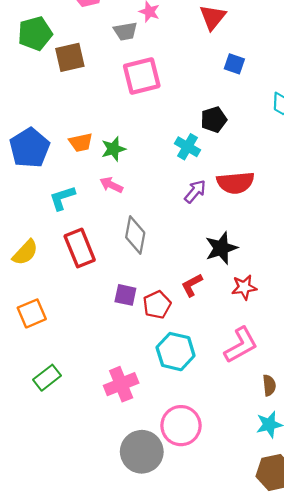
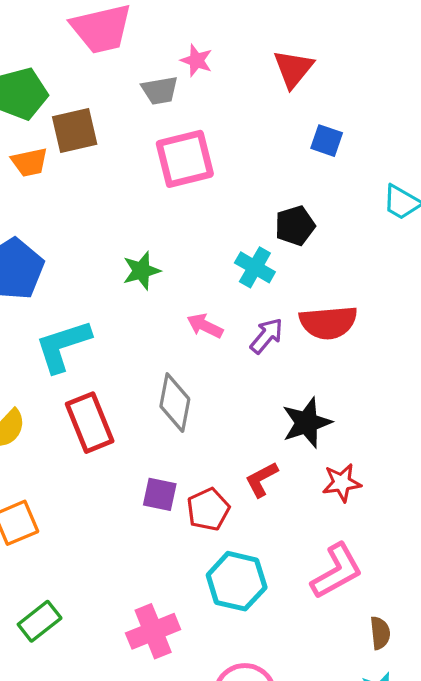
orange trapezoid: (81, 142) -> (30, 162), moved
pink arrow: (111, 185) -> (205, 326), moved
cyan L-shape: (62, 198) -> (63, 346), size x1.4

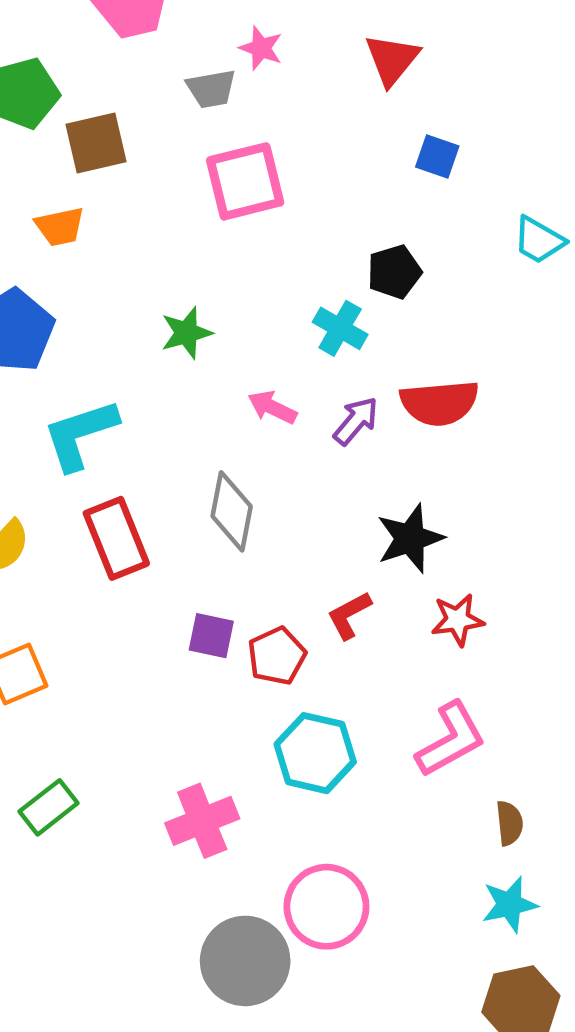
orange trapezoid: (30, 162) -> (60, 227), moved

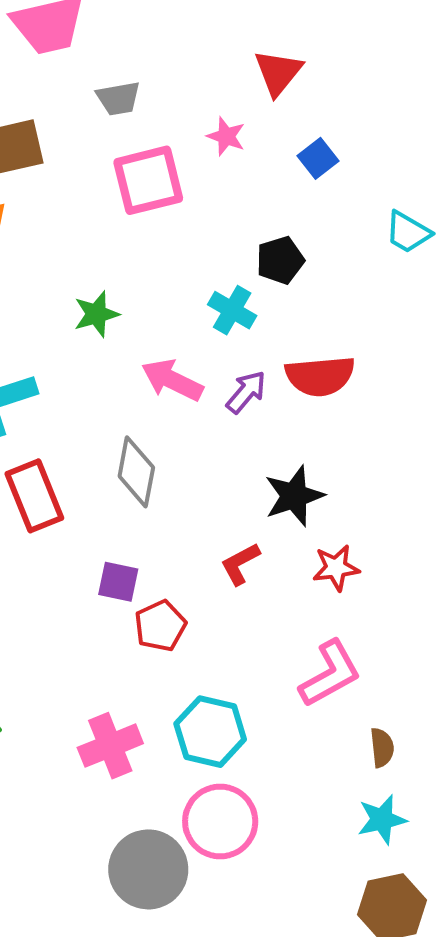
pink star: (261, 48) -> (226, 136), moved
blue square: (437, 157) -> (318, 158), turned 33
pink arrow: (272, 407) -> (172, 380), size x1.4
red pentagon: (277, 656) -> (160, 626), moved
cyan hexagon: (315, 753) -> (210, 732), moved

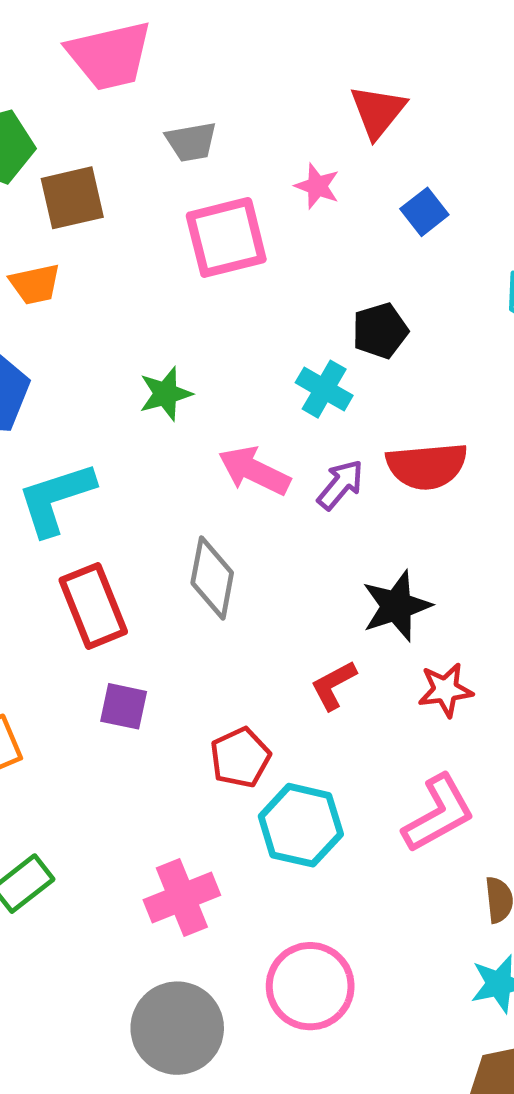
purple square: (118, 582) -> (124, 706), moved
cyan hexagon: (210, 732) -> (301, 825), moved
gray circle: (148, 869) -> (177, 1028), moved

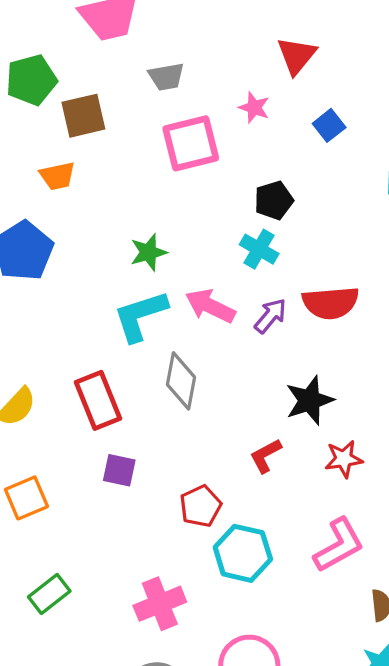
black pentagon: (380, 331) -> (274, 200), moved
cyan L-shape: (56, 499) -> (140, 316), moved

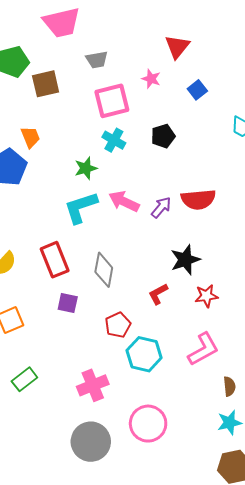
orange trapezoid: (57, 176) -> (30, 137), moved, turned -100
cyan cross: (259, 249) -> (114, 140), moved
gray diamond: (181, 381) -> (104, 270), moved

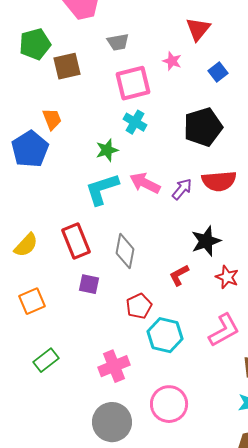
black pentagon: (163, 136) -> (203, 127), moved, size x1.6
red star: (206, 296) -> (227, 277), turned 30

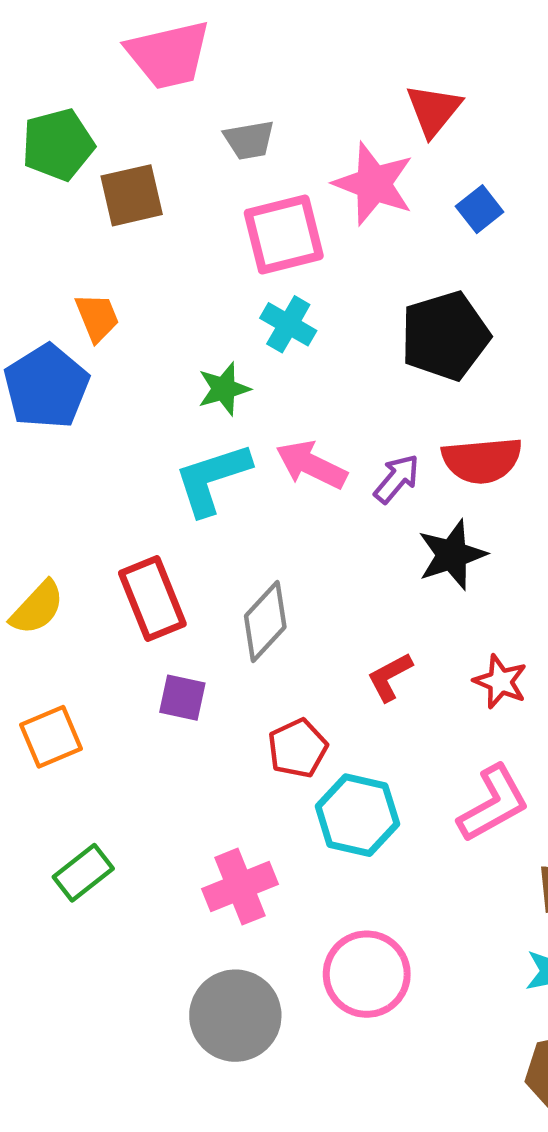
pink star: (172, 61) -> (374, 184), size x1.8
black star: (206, 241) -> (452, 555), moved
gray diamond: (125, 251) -> (265, 622), turned 32

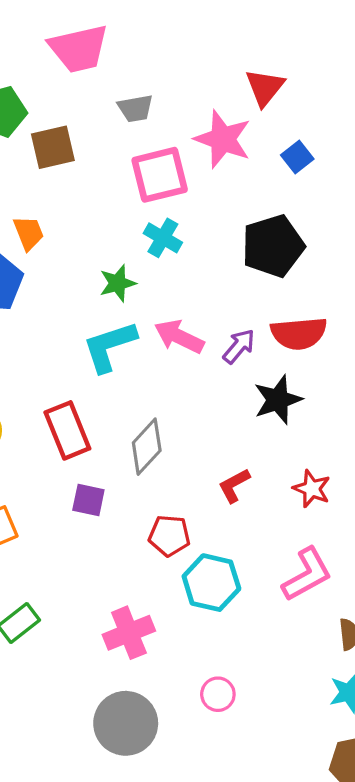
red pentagon: (298, 748) -> (169, 536), turned 30
pink circle: (367, 974) -> (218, 694), size x0.6

